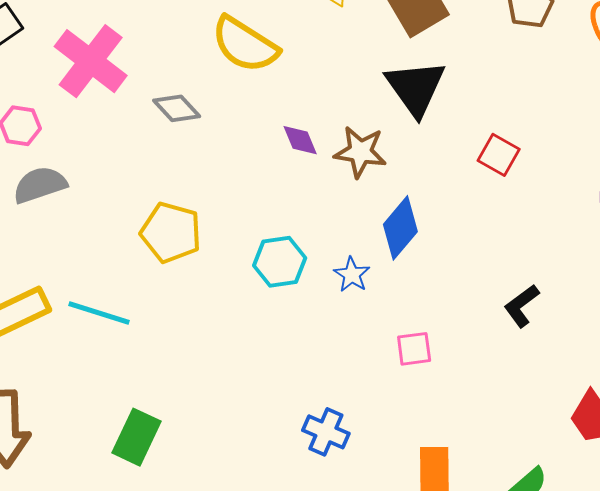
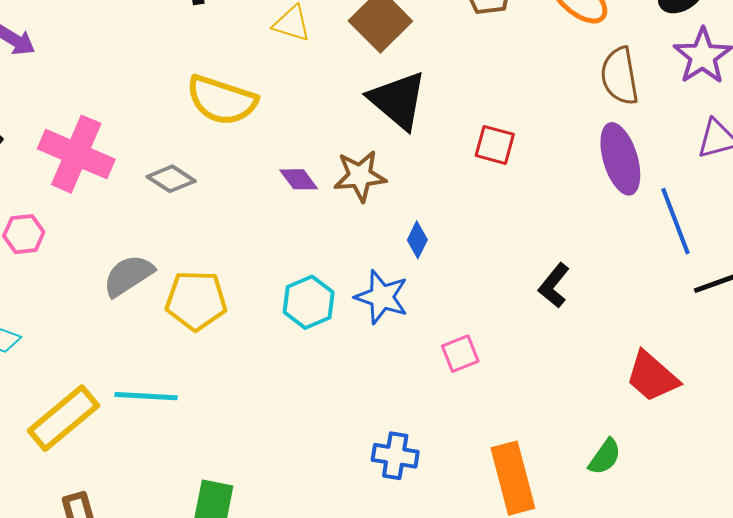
gray semicircle: (40, 185) -> (128, 275), moved
blue diamond: (400, 228) -> (417, 240), size x0.6
blue star: (352, 275) -> (382, 297), size x1.5

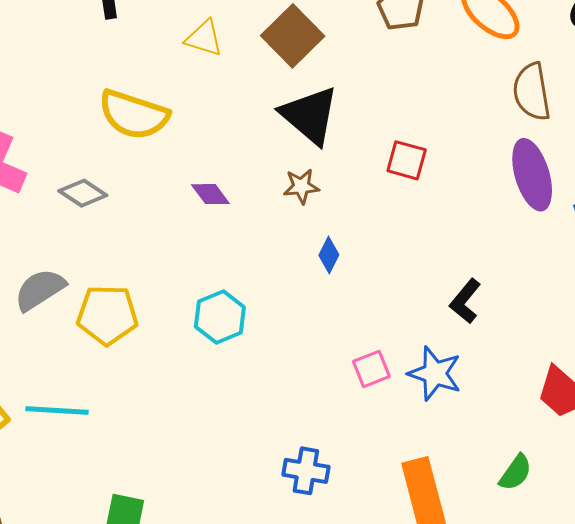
brown star: (360, 176) -> (301, 186), moved, size x0.7
blue star: (382, 297) -> (435, 374), moved

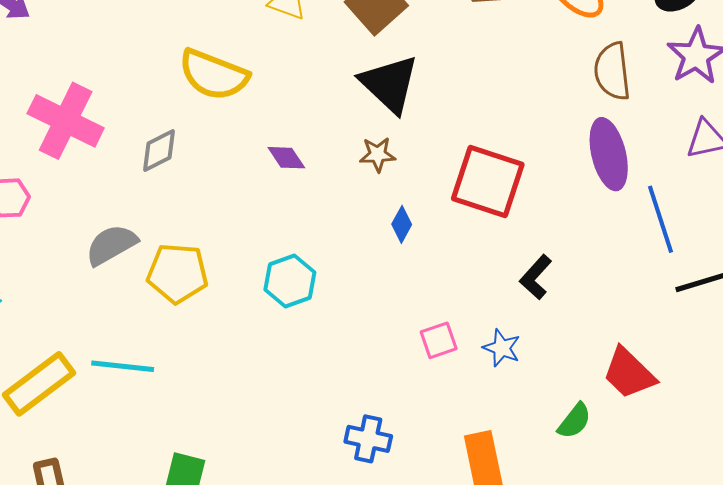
red square: (407, 160) -> (488, 181), moved, size x1.8
gray diamond: (83, 193) -> (159, 151), turned -63
blue star: (435, 374) -> (502, 348), size x0.7
green semicircle: (515, 473) -> (574, 421), moved

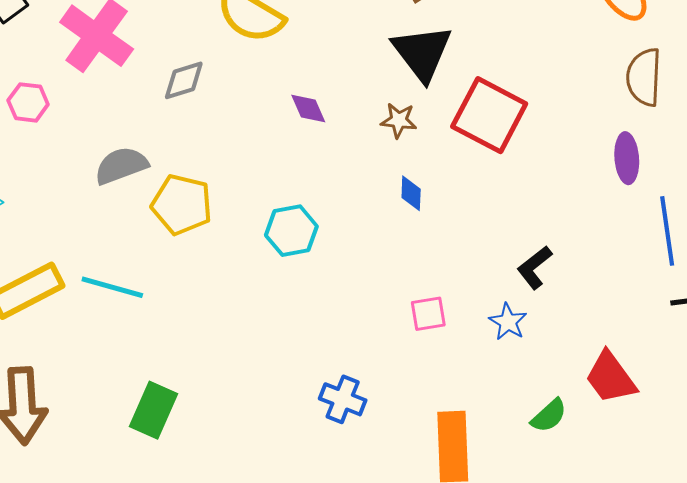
purple ellipse: (609, 154) -> (627, 158), size x0.7
red square: (488, 181) -> (489, 115), moved
blue diamond: (402, 224) -> (411, 193), turned -36
blue star: (502, 348) -> (508, 322), moved

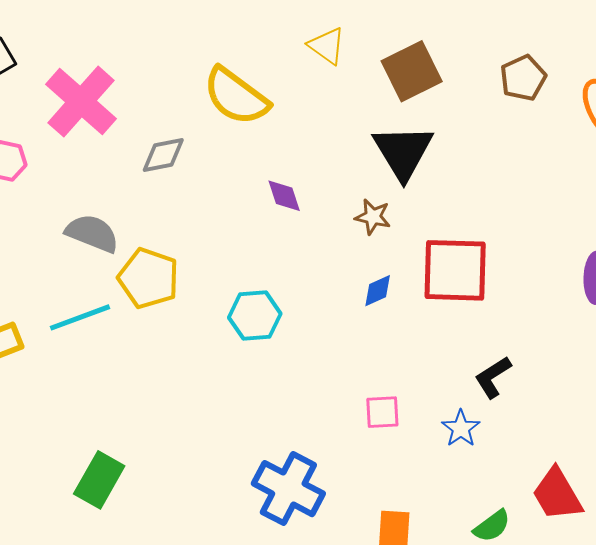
red square: (489, 115) -> (455, 270), moved, turned -32
gray semicircle: (121, 166) -> (92, 233), turned 36
blue diamond: (411, 193) -> (378, 291), turned 57
cyan line: (112, 287) -> (80, 317), moved, turned -42
blue cross: (343, 399) -> (288, 489), size x1.5

